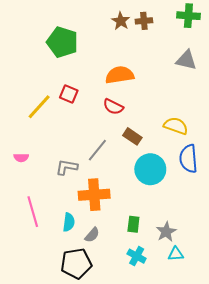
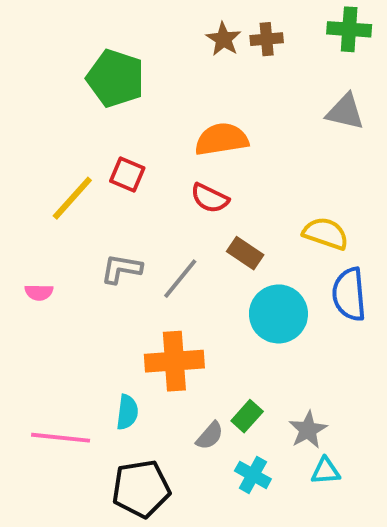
gray L-shape: (67, 167) -> (121, 269), moved
pink line: (33, 212) -> (61, 438), moved, turned -68
green rectangle: (133, 224) -> (247, 416), turned 35
gray semicircle: (92, 235) -> (210, 436), moved

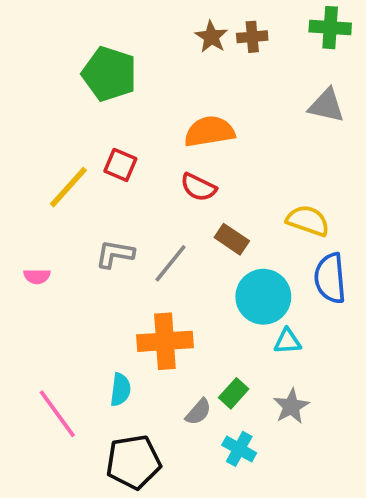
pink line: (61, 438) -> (57, 414), turned 48
cyan triangle: (326, 471) -> (287, 341), moved

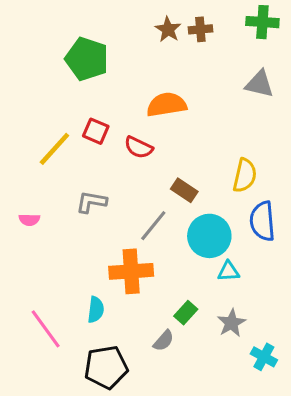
red semicircle: (198, 187) -> (139, 147), moved
yellow semicircle: (308, 221) -> (245, 175), turned 84
gray line: (171, 263) -> (153, 226), moved
gray semicircle: (198, 412) -> (164, 341), moved
cyan cross: (239, 449) -> (264, 357), moved

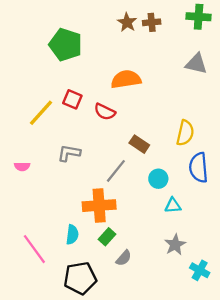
cyan circle: (209, 236) -> (158, 179), size x0.6
green rectangle: (186, 313) -> (107, 237), moved

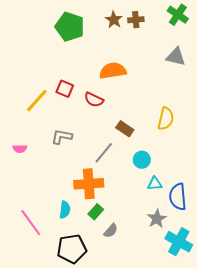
green cross: (199, 17) -> (178, 15), turned 30
green pentagon: (66, 45) -> (70, 27), moved
blue semicircle: (199, 168) -> (178, 197), moved
cyan cross: (200, 270) -> (179, 242), size x1.5

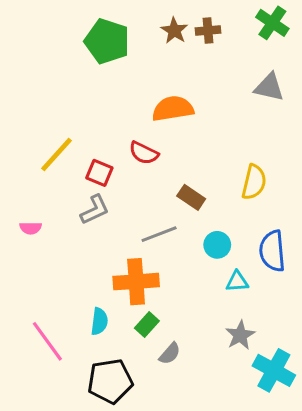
red square: (65, 89) -> (99, 173), moved
gray L-shape: (62, 137) -> (95, 210), turned 145
gray line: (104, 153) -> (159, 234), turned 30
blue semicircle: (178, 197) -> (272, 251), moved

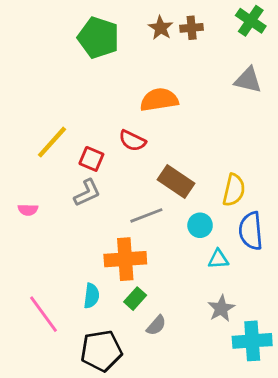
yellow semicircle: (254, 182) -> (234, 190), moved
brown rectangle: (191, 197) -> (176, 182), size x1.4
cyan cross: (274, 370) -> (252, 341), turned -33

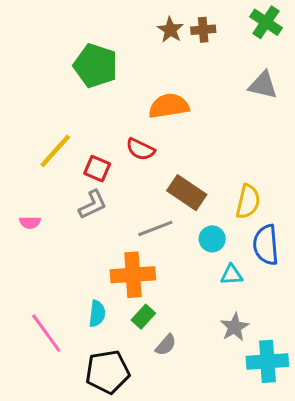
green pentagon: (98, 38) -> (96, 66), moved

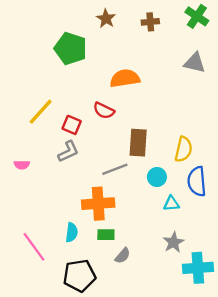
brown star: (170, 30) -> (106, 19), moved
brown rectangle: (187, 193) -> (138, 143), turned 60
green rectangle: (143, 317) -> (106, 235), turned 49

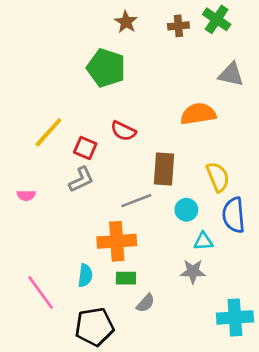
green cross: (197, 16) -> (217, 19), moved
green pentagon: (71, 48) -> (106, 68), moved
orange semicircle: (125, 78) -> (198, 114), moved
yellow semicircle: (184, 149) -> (218, 177), turned -35
gray star: (174, 242) -> (193, 272), moved, turned 30

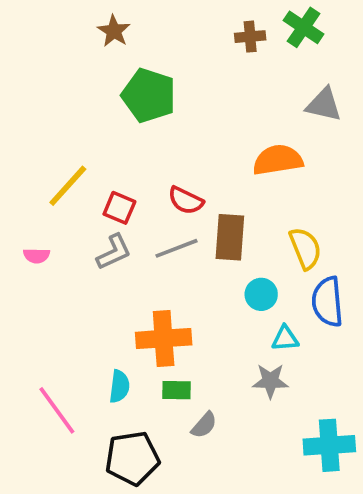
brown star: (126, 22) -> (114, 31), moved
red semicircle: (123, 131) -> (186, 200), moved
pink semicircle: (26, 195) -> (37, 256), moved
gray line: (136, 201) -> (176, 248), moved

